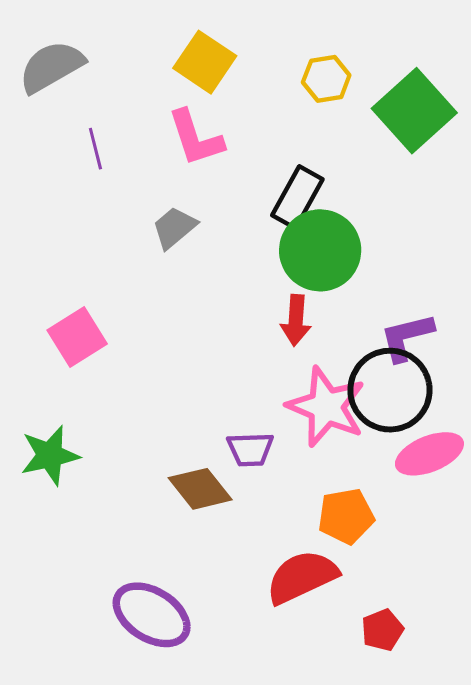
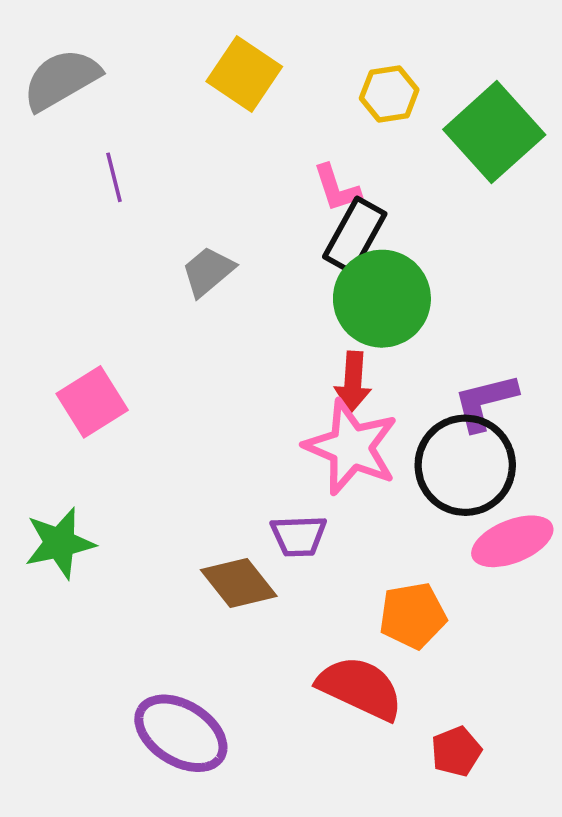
pink L-shape: (196, 138) -> (337, 188), moved, size x0.7
pink star: (326, 407) -> (351, 447), moved
red semicircle: (302, 577) -> (360, 688), turned 50

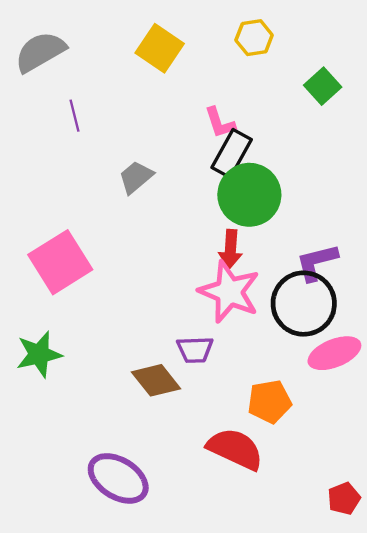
yellow hexagon: (389, 94) -> (254, 38), moved
green square: (494, 132) -> (323, 86), size x0.6
pink square: (92, 402) -> (60, 262), size x1.4
red pentagon: (456, 751) -> (344, 499), moved

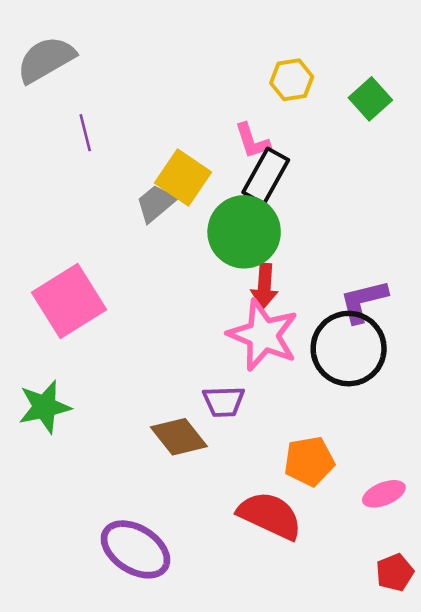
yellow hexagon: (254, 38) -> (292, 80), moved
yellow square: (160, 48) -> (183, 178), moved
green circle: (249, 195) -> (244, 232), moved
pink ellipse: (334, 353) -> (384, 494), moved, size x0.7

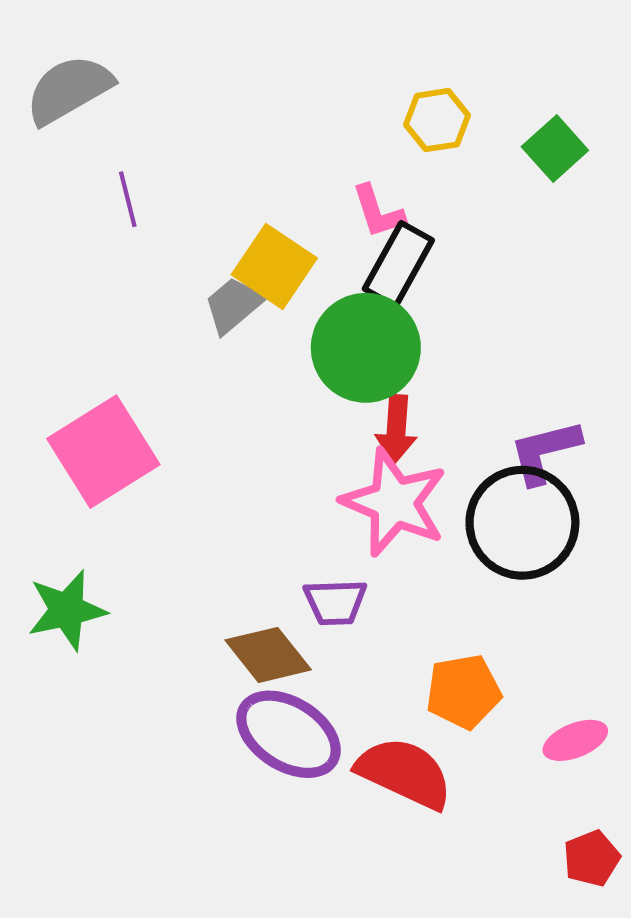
purple ellipse: (135, 549) -> (289, 734), moved

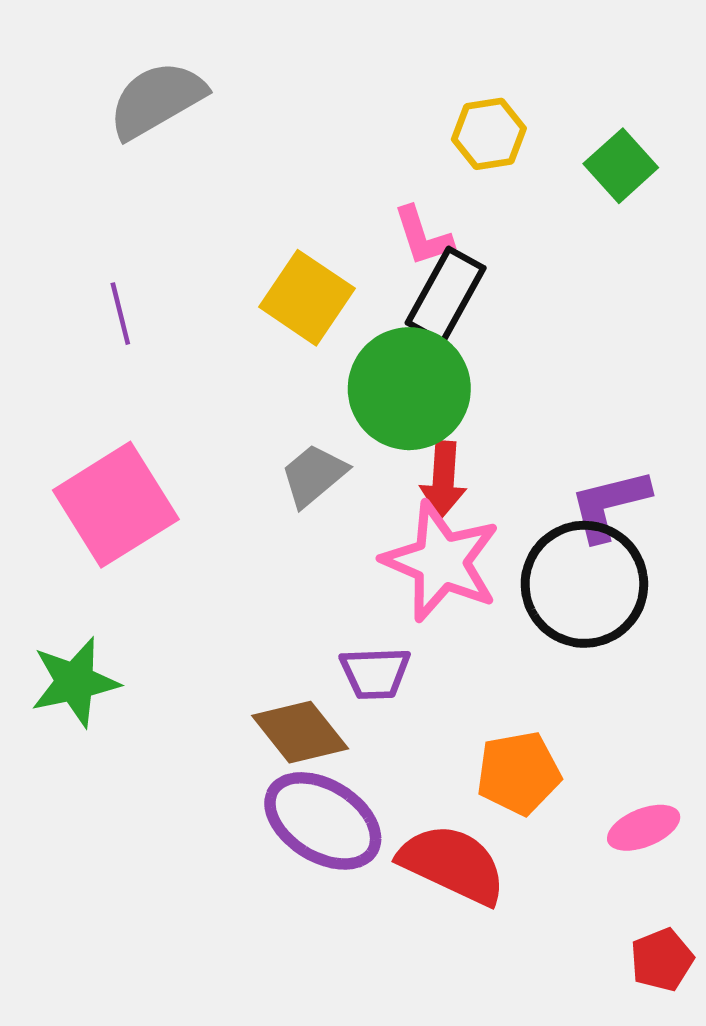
gray semicircle: (69, 90) -> (157, 100), moved
purple line: (128, 199) -> (120, 314), moved
gray trapezoid: (234, 305) -> (314, 475), moved

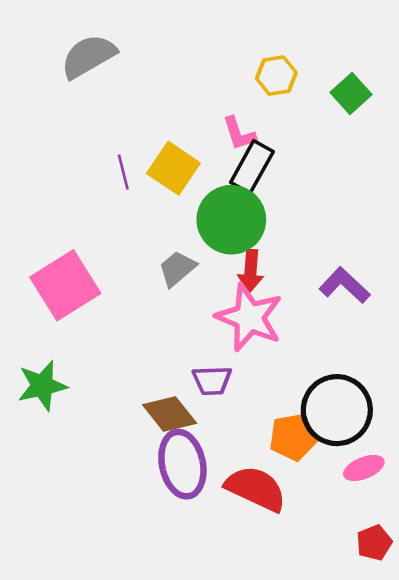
purple line: (120, 314) -> (123, 172), moved
purple L-shape: (609, 505) -> (345, 285), turned 57
black circle: (584, 584) -> (337, 410), moved
purple ellipse: (323, 821) -> (182, 464), turned 46

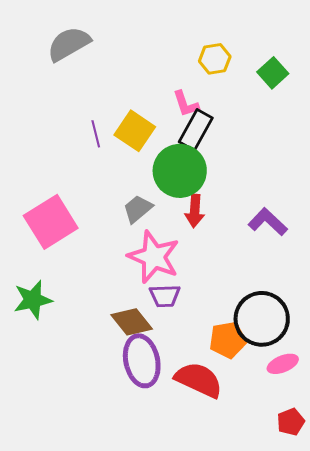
pink star: (249, 317) -> (154, 257), moved

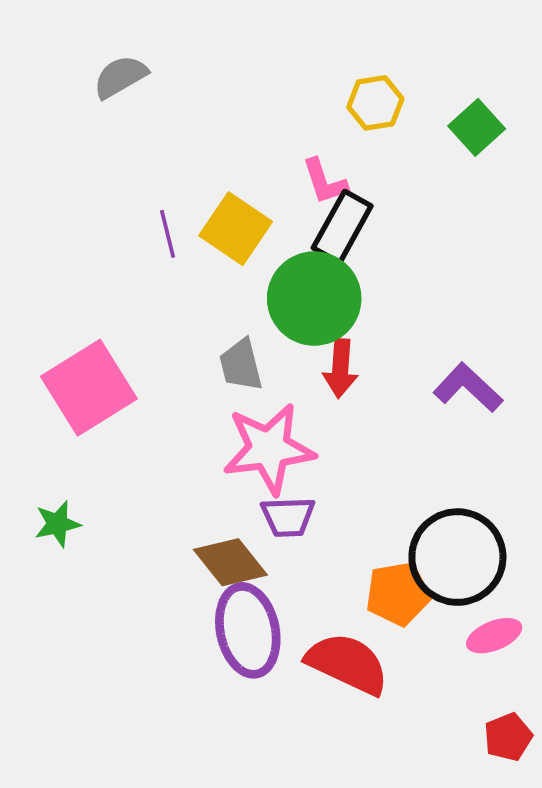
gray semicircle: (69, 44) -> (120, 77), size x0.7
gray trapezoid: (138, 209) -> (241, 365), turned -64
pink star: (154, 257) -> (269, 449), turned -30
green star: (33, 300) -> (57, 524), size x0.7

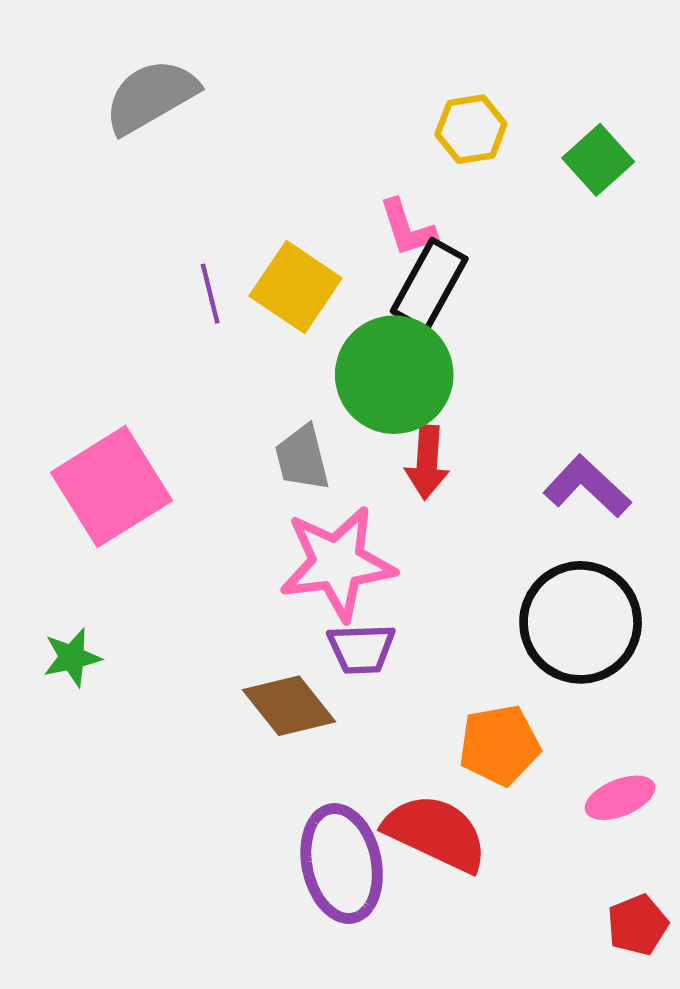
gray semicircle: (120, 77) -> (151, 96), size x1.4
black circle: (457, 557) -> (581, 622), moved
purple ellipse: (248, 630) -> (342, 864), moved

